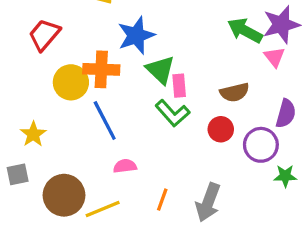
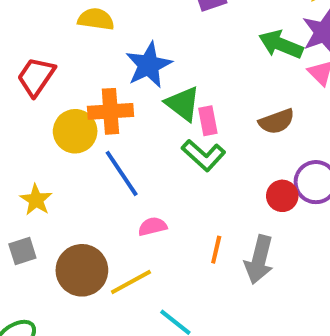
red circle: (221, 129) -> (282, 196), moved
orange line: (162, 200) -> (216, 250), moved

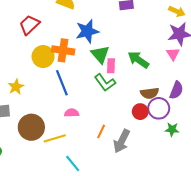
green arrow: (281, 44) -> (138, 60), moved
brown semicircle: (277, 121) -> (150, 93), moved

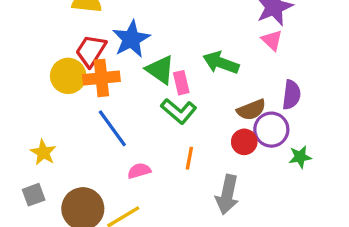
red trapezoid: (29, 25) -> (91, 51), moved
yellow circle: (43, 57) -> (68, 76), moved
orange line: (101, 131) -> (189, 158), moved

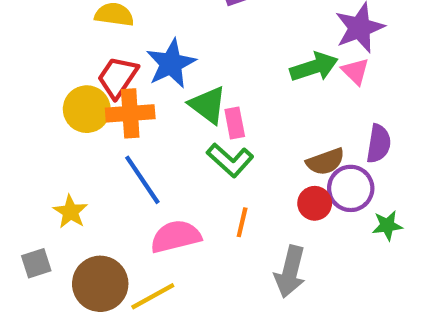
green arrow: (221, 63) -> (314, 67), moved, turned 140
yellow star: (43, 152) -> (70, 212), moved
pink semicircle: (139, 171) -> (176, 237), size x1.6

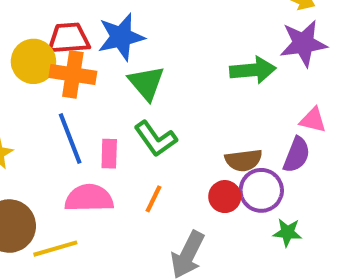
pink triangle: (355, 71) -> (313, 120), moved, turned -44
red trapezoid: (118, 77) -> (69, 38), turned 39
pink rectangle: (235, 123) -> (109, 154), moved

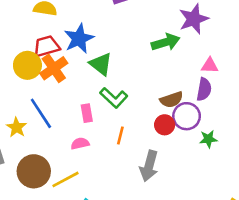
orange cross: (73, 74) -> (54, 68), turned -32
blue line: (70, 139) -> (41, 113), moved
pink semicircle: (89, 198) -> (80, 143), size x0.6

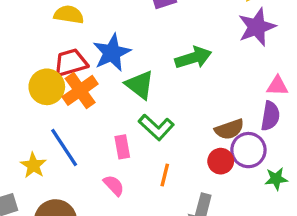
green arrow: (166, 42) -> (193, 58), moved
pink semicircle: (80, 143) -> (114, 185), turned 60

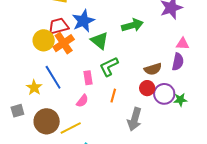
green L-shape: (156, 127) -> (109, 67), turned 110
purple circle: (248, 150) -> (164, 94), moved
pink semicircle: (114, 185) -> (82, 101), turned 80

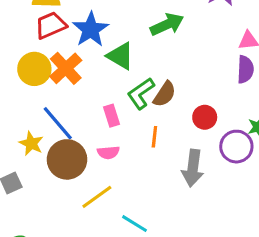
red trapezoid: (58, 26) -> (51, 25), moved
brown semicircle: (153, 69) -> (165, 94), moved, turned -30
purple circle: (164, 94) -> (236, 147), moved
pink semicircle: (82, 101) -> (108, 152), turned 56
brown circle: (47, 121) -> (67, 159), moved

